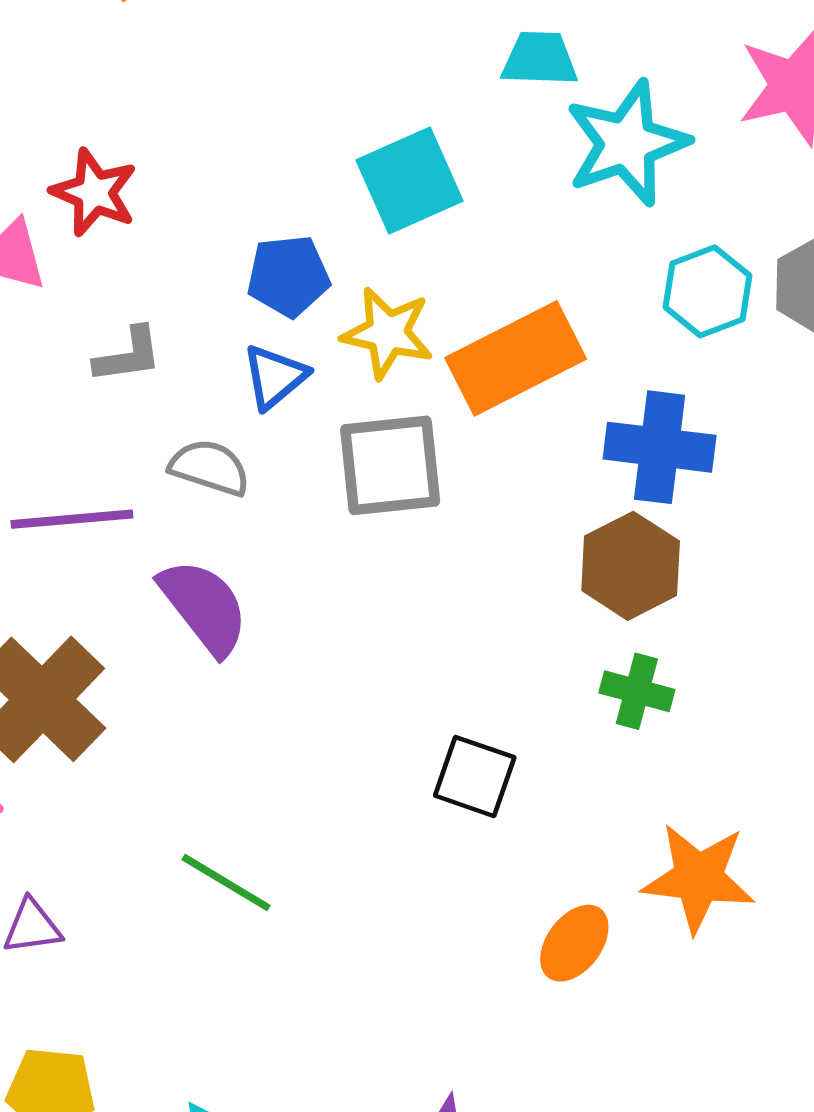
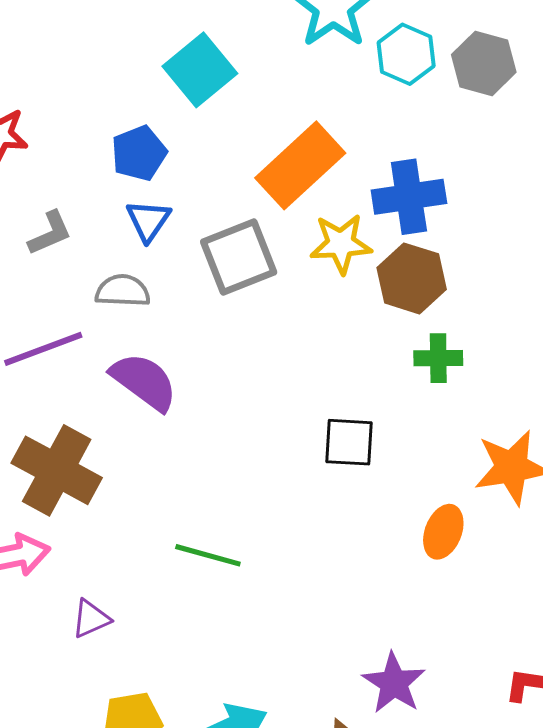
cyan hexagon: (707, 291) -> (406, 54), moved
yellow star: (388, 333) -> (341, 244), moved

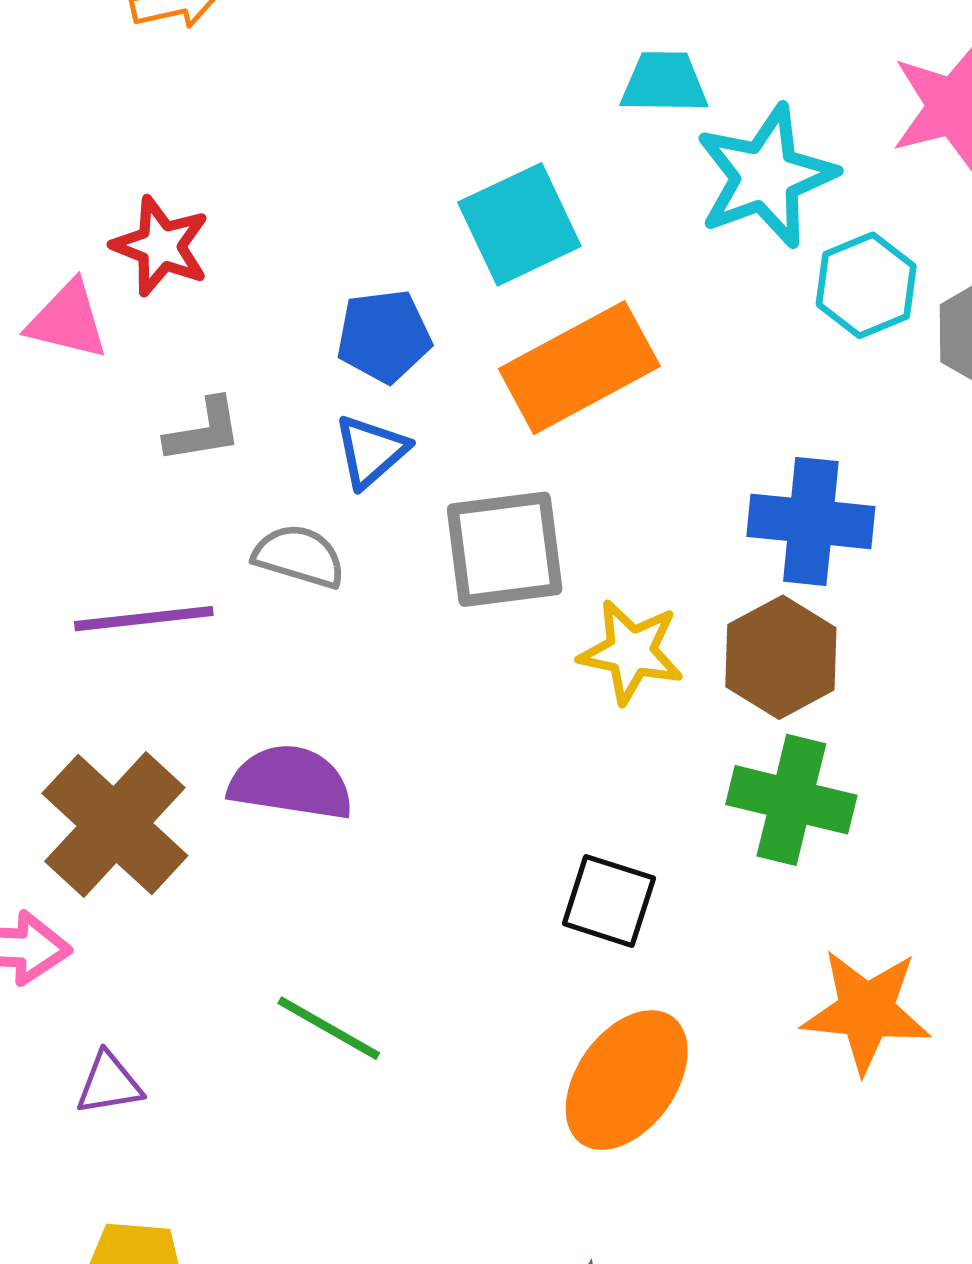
orange rectangle: (300, 165) -> (579, 368), moved
yellow star: (341, 244) -> (631, 652), moved
green cross: (438, 358) -> (791, 800), size x1.5
purple semicircle: (144, 382) -> (291, 783), moved, turned -42
orange ellipse: (443, 532) -> (627, 1080), moved, size x1.6

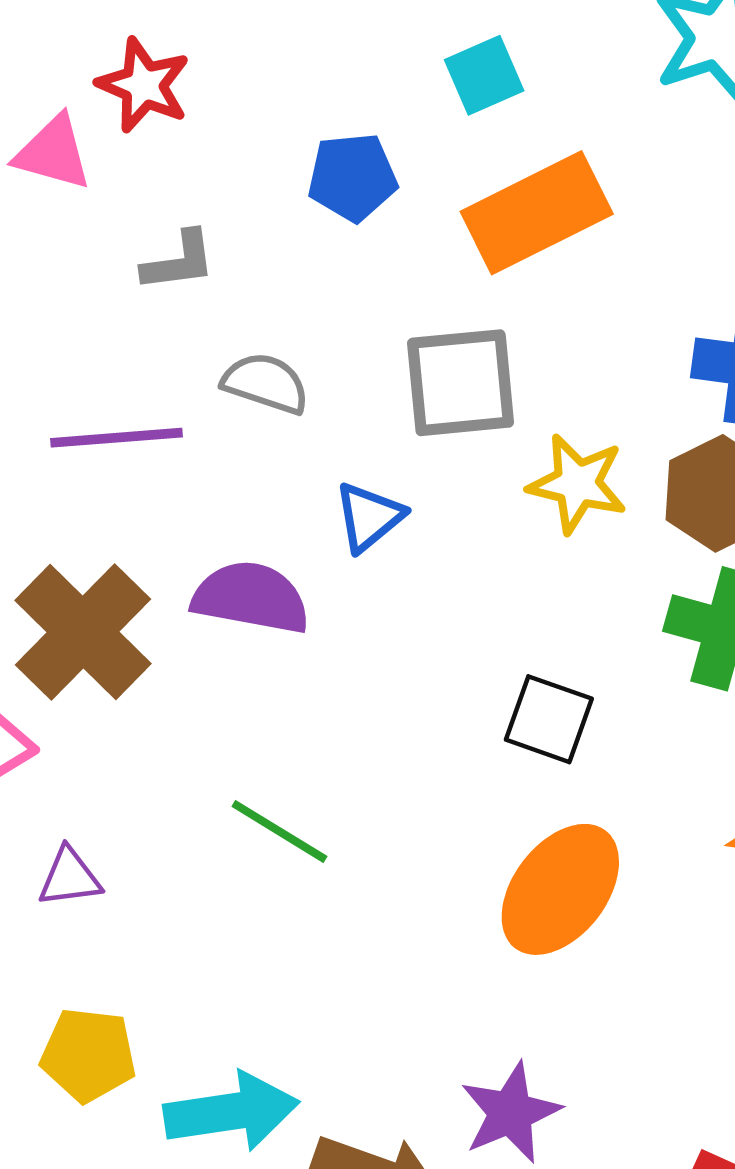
cyan square: (519, 224) -> (484, 75), size x0.7
blue triangle: (371, 451) -> (369, 517), moved

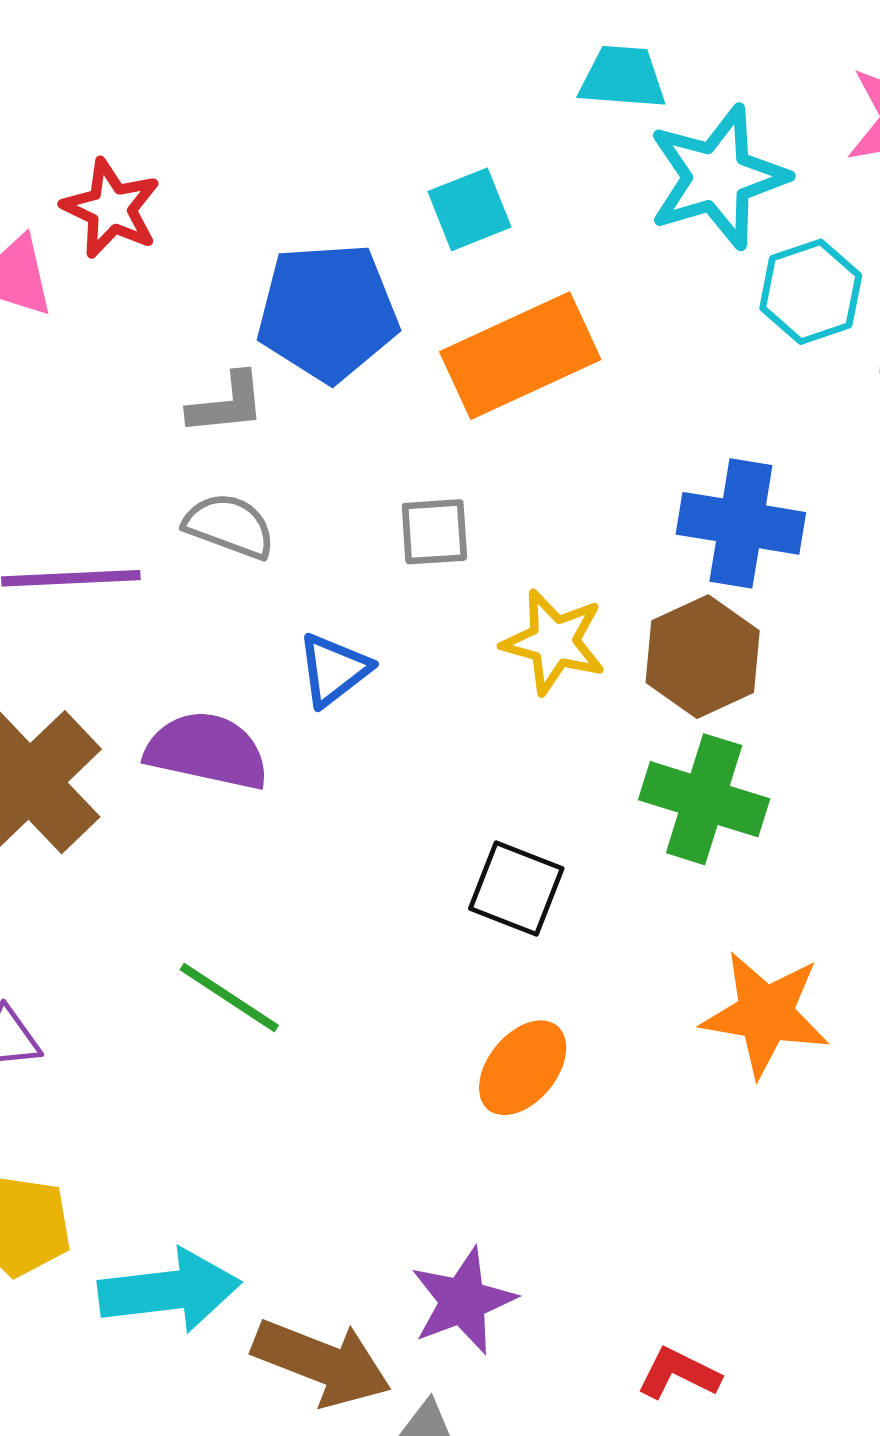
blue pentagon: (352, 177) -> (328, 312), size x1.5
gray L-shape: (179, 261) -> (227, 404), moved
gray square: (461, 383) -> (434, 532), size x0.6
orange ellipse: (560, 889) -> (523, 1068), size x0.7

